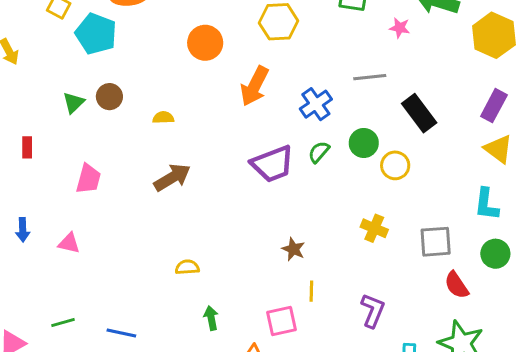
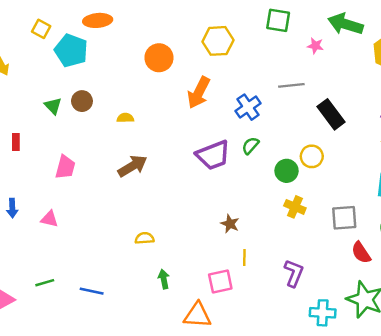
green triangle: (74, 103) -> (53, 106), turned -30
green circle: (364, 143) -> (286, 171), moved

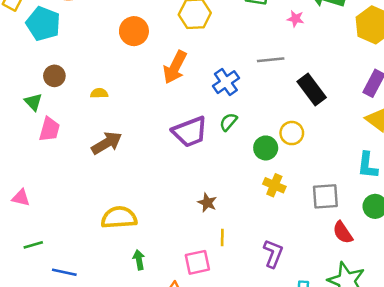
green triangle: (53, 106) -> (33, 102), moved
pink trapezoid: (65, 167) -> (49, 129), moved
yellow semicircle: (145, 238) -> (119, 218), size x1.8
green line: (45, 283) -> (33, 245), moved

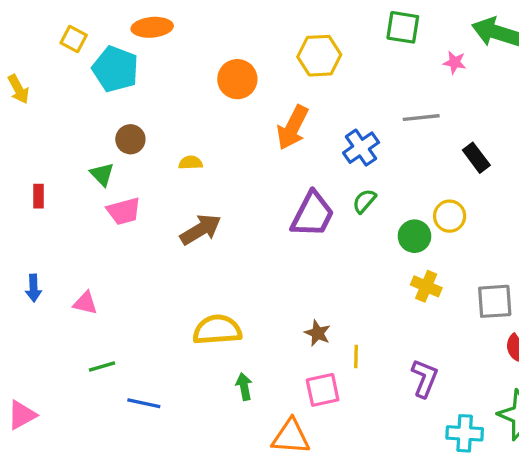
black rectangle: (312, 90) -> (476, 158), size x0.7
pink trapezoid: (49, 129) -> (124, 211), turned 60
purple trapezoid: (190, 132) -> (313, 214), turned -42
brown star: (207, 203) -> (318, 333), moved

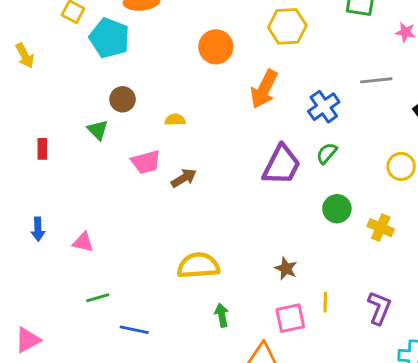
pink trapezoid: (124, 211) -> (146, 162), moved
brown arrow: (201, 229) -> (184, 178), size x0.7
green circle: (414, 236) -> (337, 209), moved
yellow line: (356, 356) -> (325, 302), moved

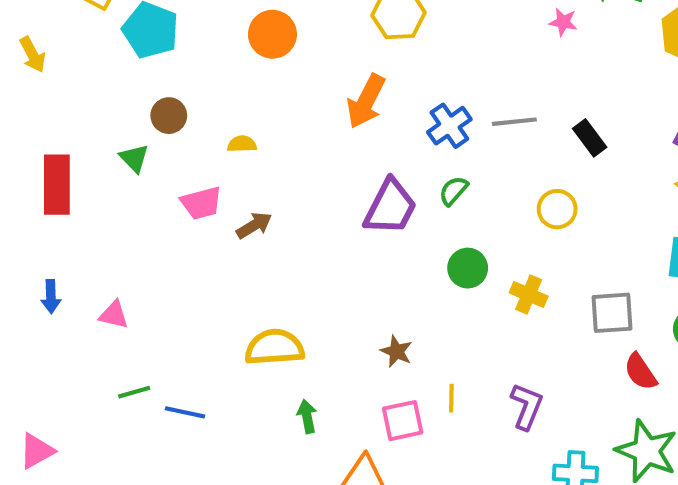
orange circle: (216, 47) -> (272, 34), moved
gray line: (376, 80) -> (514, 122), moved
red rectangle: (42, 149) -> (57, 185), size x2.0
blue line: (134, 330) -> (185, 412), moved

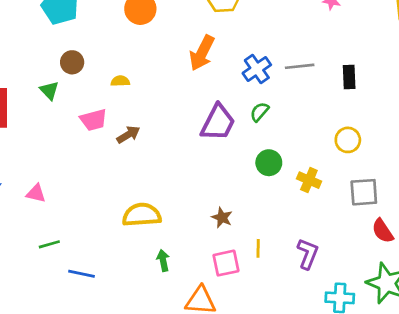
black rectangle: (590, 138) -> (349, 77), turned 35
yellow circle: (557, 209) -> (348, 140), moved
blue line: (185, 412) -> (81, 274), moved

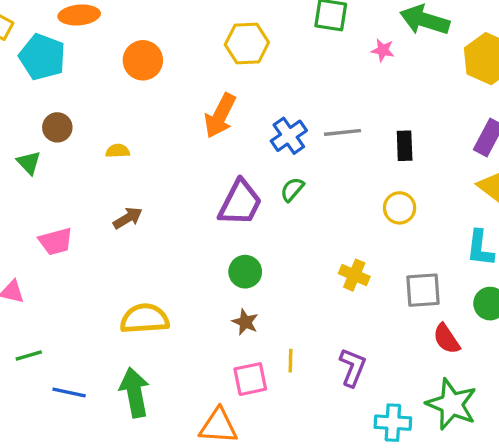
pink trapezoid: (93, 120) -> (56, 241), moved
yellow circle: (348, 140) -> (400, 208), moved
green circle: (269, 163) -> (245, 272), moved
green arrow: (163, 260) -> (134, 392), moved, size x1.8

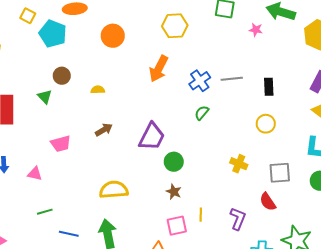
purple trapezoid: (240, 203) -> (152, 137), moved
red semicircle: (447, 339) -> (268, 202), moved

